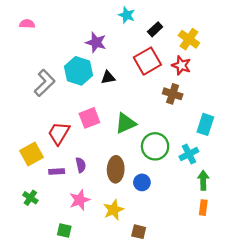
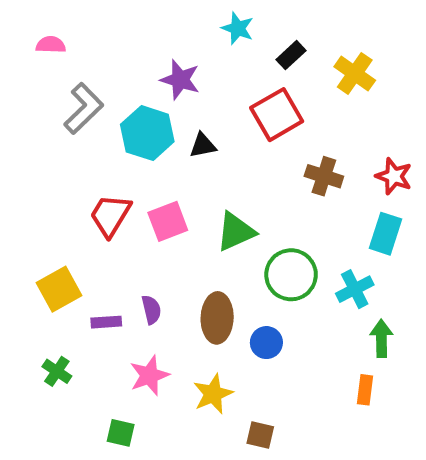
red star: (181, 65) -> (394, 176), moved
gray L-shape: (45, 83) -> (84, 108), moved
red trapezoid: (59, 133) -> (110, 215), moved
orange rectangle: (203, 208) -> (365, 390), moved

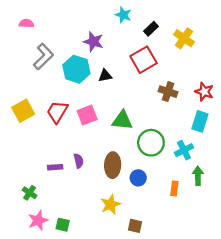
green triangle: (236, 232) -> (122, 120), turned 30
yellow square: (59, 289) -> (23, 111), moved
pink star: (149, 375) -> (38, 220), moved
orange rectangle: (365, 390) -> (174, 189), moved

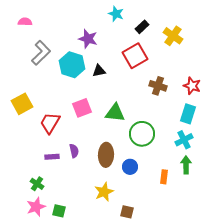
red trapezoid: (57, 112) -> (50, 123), moved
cyan cross: (184, 150) -> (184, 140), moved
green cross: (30, 193) -> (37, 184), moved

